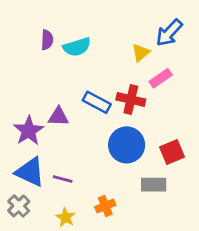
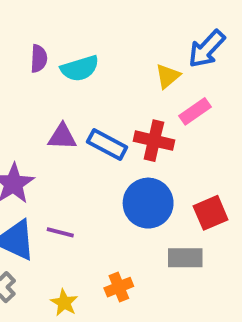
purple triangle: (58, 117) -> (62, 137), moved
purple line: (63, 179) -> (60, 232), moved

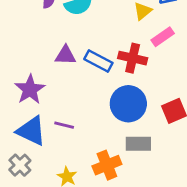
gray rectangle: (185, 258) -> (138, 144), moved
orange cross: (119, 287) -> (107, 165), size x1.4

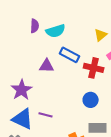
blue rectangle: (98, 61) -> (70, 55), moved
blue circle: (128, 104) -> (91, 100), size x0.6

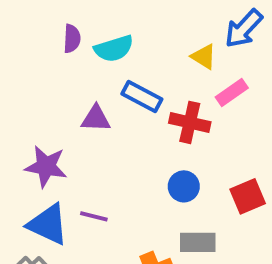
yellow triangle: (101, 35) -> (204, 57), turned -48
purple star: (22, 90) -> (46, 166), turned -30

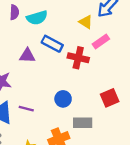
blue circle: (184, 186) -> (63, 99), moved

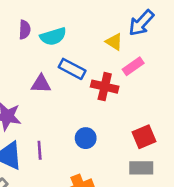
purple line: (26, 109) -> (40, 150), turned 72
gray rectangle: (83, 123) -> (141, 168), moved

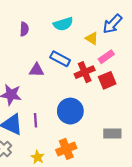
cyan semicircle: (53, 36) -> (63, 24), moved
red cross: (105, 87) -> (85, 72), turned -36
red square: (144, 137) -> (107, 80), moved
blue circle: (86, 138) -> (70, 111), size x1.6

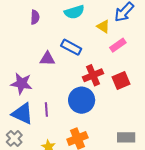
red cross: (85, 72) -> (93, 75), moved
red square: (107, 80) -> (121, 80), moved
gray rectangle: (112, 134) -> (126, 137), moved

